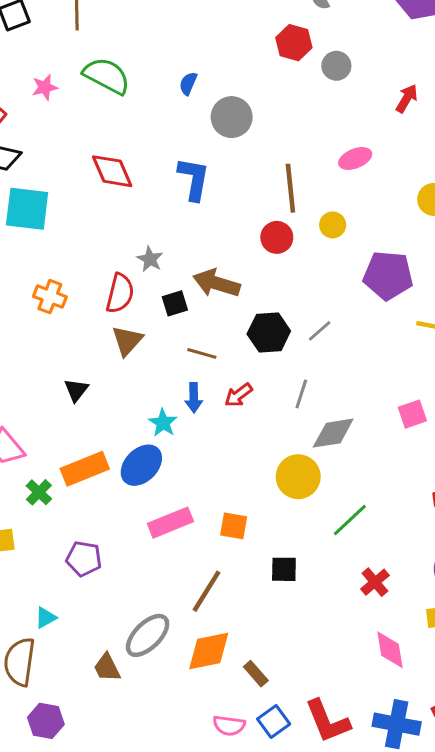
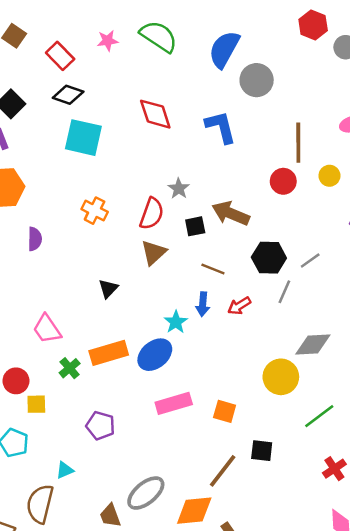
blue semicircle: (188, 84) -> (224, 49), size x2.0
blue L-shape: (194, 179) -> (221, 127), turned -30
gray line: (301, 394) -> (284, 292), moved
brown line: (207, 591) -> (223, 471), moved

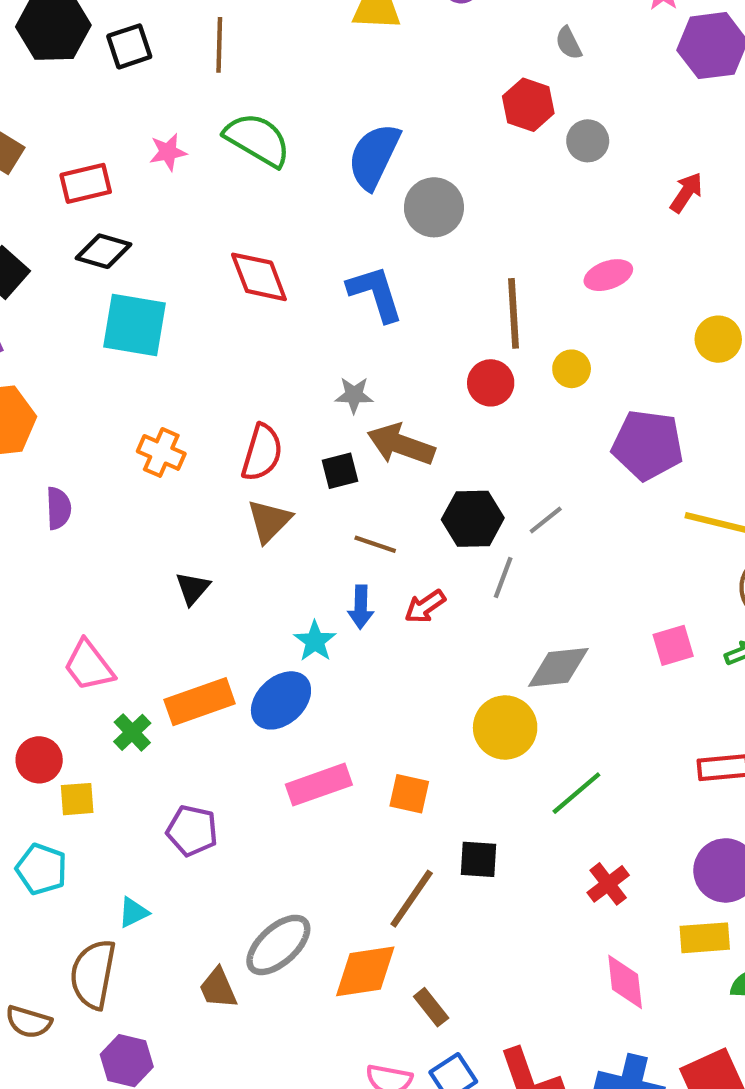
red rectangle: (60, 56) -> (86, 183), turned -56
gray star: (179, 188) -> (354, 395), moved, turned -30

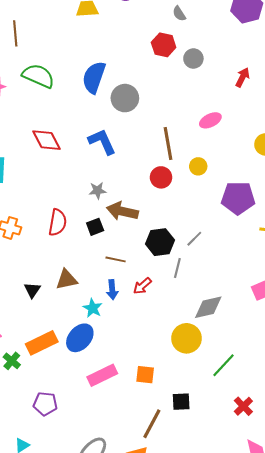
brown triangle: (269, 521) -> (67, 279), moved, turned 40

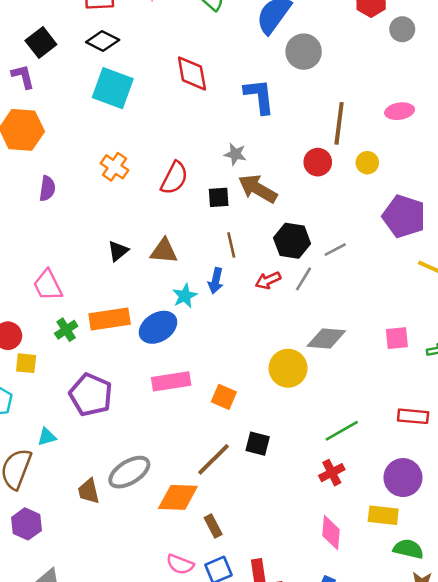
brown line: (116, 259) -> (231, 245), turned 48
red arrow: (142, 286) -> (268, 280), moved
green line: (224, 365) -> (342, 431), moved
purple pentagon: (45, 404) -> (91, 395), size x1.4

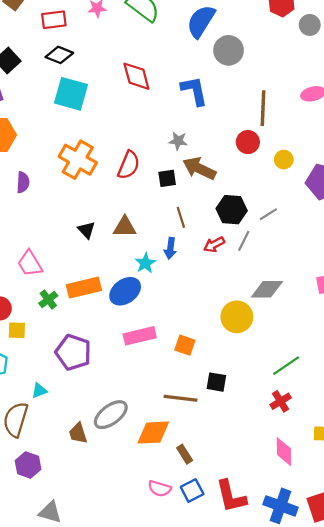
yellow circle: (367, 163) -> (284, 160), moved
orange cross: (114, 167) -> (78, 160), size x1.6
black triangle: (118, 251) -> (86, 230), turned -30
brown line: (213, 459) -> (180, 398), turned 56

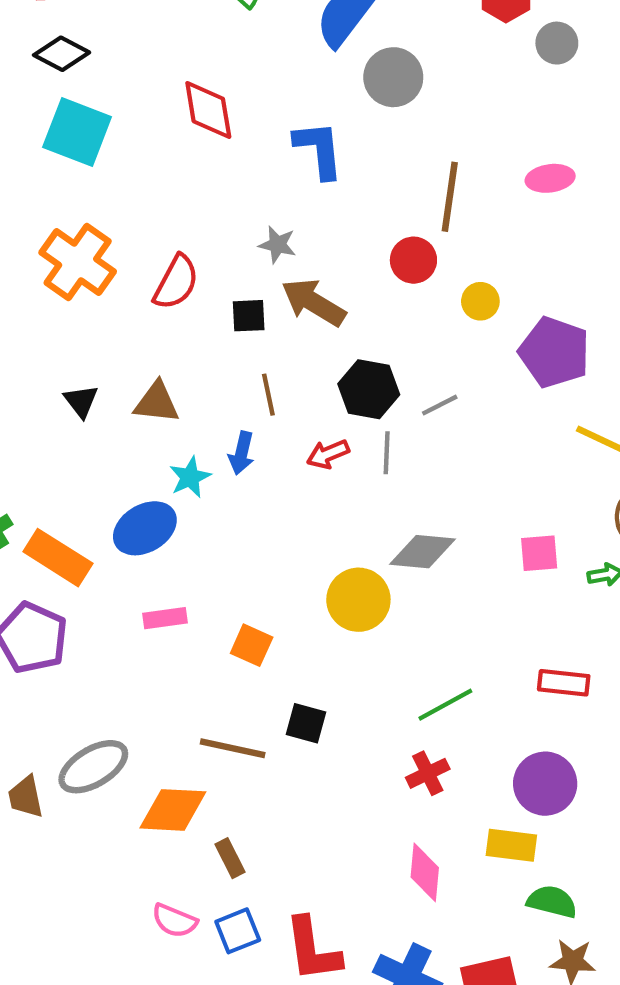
gray line: (244, 241) -> (387, 453), turned -30
orange rectangle: (84, 288) -> (58, 558), moved, turned 40
pink rectangle: (140, 336) -> (165, 618), size x0.7

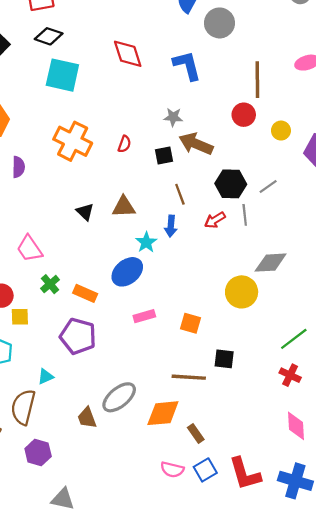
red semicircle: (176, 282) -> (124, 144), size x0.6
orange rectangle: (58, 558) -> (85, 293), size x0.7
red cross: (428, 773) -> (290, 375), turned -30

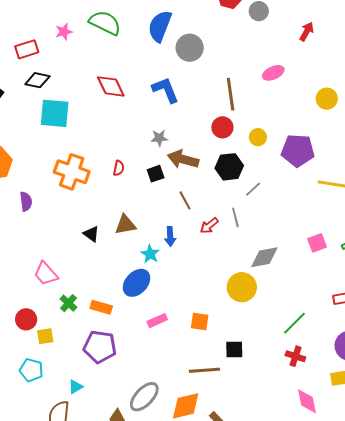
black hexagon: (231, 184) -> (229, 167), moved
brown line: (180, 194) -> (185, 200), moved

